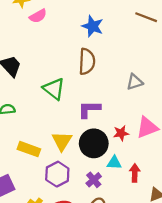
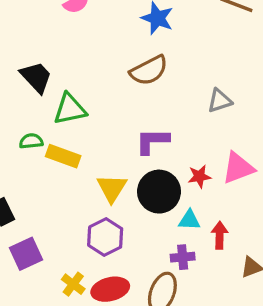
brown semicircle: (87, 61) -> (149, 70), turned 60
green triangle: (54, 89) -> (70, 109), moved, turned -50
yellow rectangle: (29, 149) -> (63, 156), moved
purple cross: (94, 180) -> (183, 257), moved, turned 35

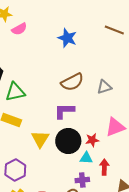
brown semicircle: (149, 70) -> (72, 82), moved
red star: (199, 176) -> (92, 140), moved
purple hexagon: (105, 237) -> (15, 170), moved

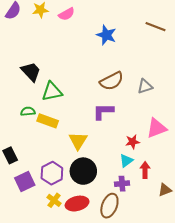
pink semicircle: (19, 29) -> (67, 14), moved
black circle: (68, 141) -> (83, 171), moved
cyan triangle: (86, 158) -> (126, 161), turned -40

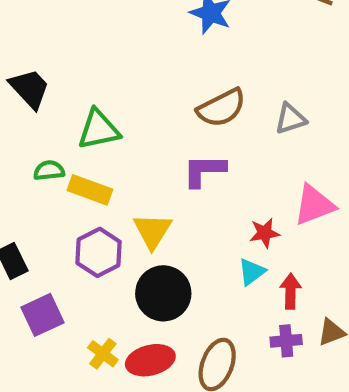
black trapezoid: (31, 72) -> (30, 89), moved
purple hexagon: (52, 173) -> (99, 252), moved
purple cross: (122, 184) -> (286, 341), moved

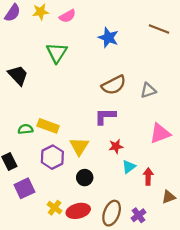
green triangle: (99, 129) -> (57, 53), moved, turned -45
green semicircle: (49, 170) -> (25, 129), moved
red star: (265, 233) -> (116, 146), moved
black circle: (163, 293) -> (85, 178), size x0.6
purple cross: (286, 341) -> (138, 215), moved, turned -32

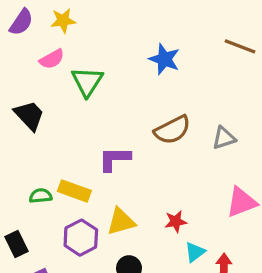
pink semicircle: (67, 16) -> (52, 59), moved
purple L-shape: (105, 116) -> (115, 159), moved
yellow triangle: (79, 146) -> (121, 222), turned 42

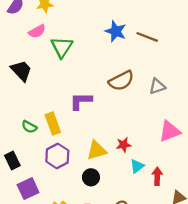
brown line: (240, 46) -> (147, 37), moved
yellow rectangle: (74, 191) -> (53, 123), turned 50
green semicircle: (41, 196) -> (29, 127), turned -144
yellow triangle: (121, 222) -> (97, 150), moved

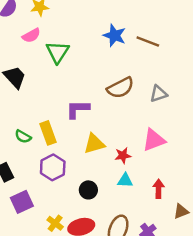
pink triangle: (170, 131) -> (154, 140), moved
yellow triangle: (97, 150) -> (94, 144), moved
cyan triangle: (137, 166) -> (125, 180), moved, turned 40

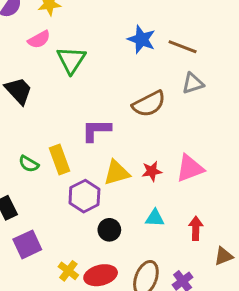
gray triangle: (158, 94) -> (193, 83), moved
red star: (123, 156) -> (152, 171), moved
purple hexagon: (53, 167) -> (84, 196), moved

